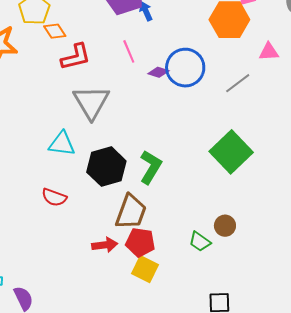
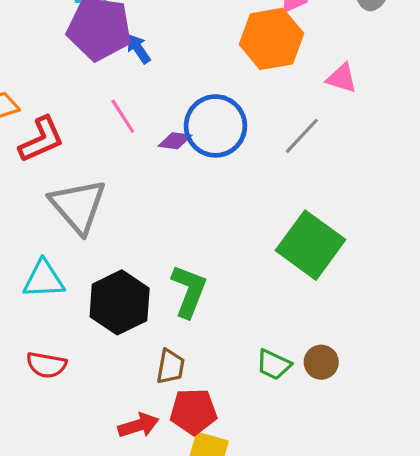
pink triangle: (269, 52) -> (342, 78), turned 30
brown trapezoid: (131, 212) -> (170, 367), size x0.6
green trapezoid: (200, 242) -> (274, 365), moved

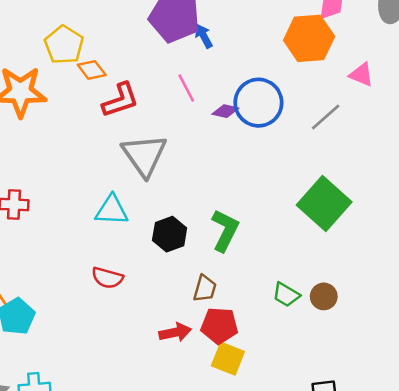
black hexagon: (120, 302) -> (170, 234), size x0.7

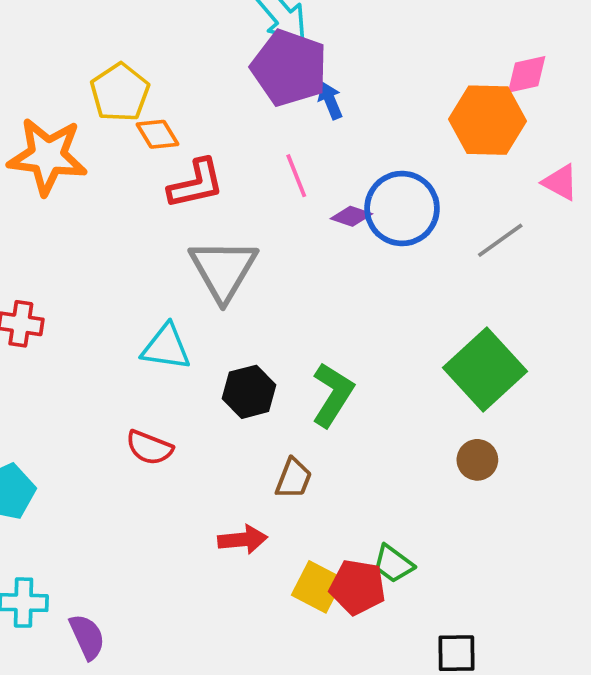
green trapezoid: (286, 295) -> (393, 564), moved
brown circle: (324, 296) -> (477, 460), moved
red pentagon: (219, 326) -> (358, 587), moved

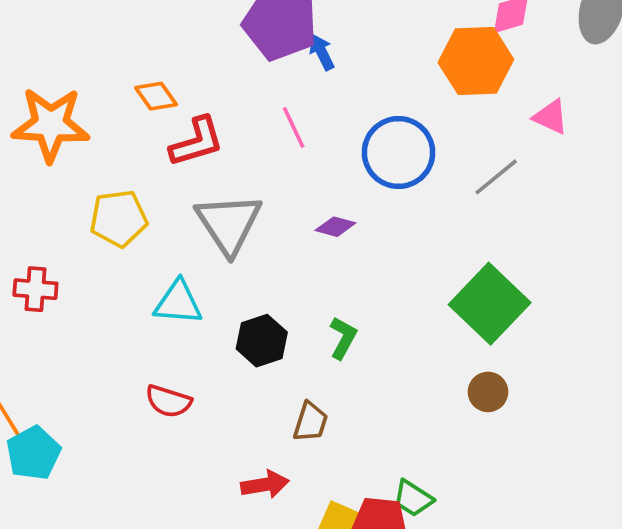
yellow pentagon: (120, 92) -> (119, 218), moved, turned 30
purple diamond: (351, 216) -> (335, 227), moved
green L-shape: (333, 395) -> (343, 338), size x0.7

